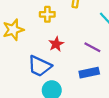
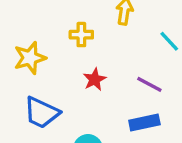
blue trapezoid: (40, 66) -> (41, 113), moved

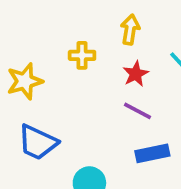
red star: (95, 79) -> (136, 74), moved
purple line: (149, 84) -> (137, 111), moved

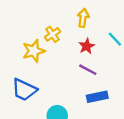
yellow cross: (82, 55) -> (52, 34), turned -35
yellow star: (25, 81) -> (34, 51), moved

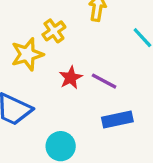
red star: (87, 46) -> (71, 78), moved

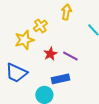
blue rectangle: (117, 119) -> (60, 79), moved

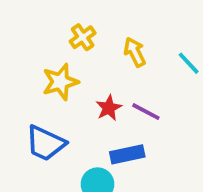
yellow arrow: (66, 12) -> (135, 52), moved, turned -35
yellow cross: (40, 26) -> (83, 37), moved

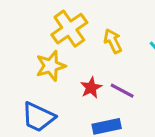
yellow cross: (83, 37) -> (69, 29), size x1.6

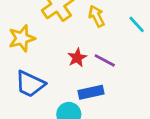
yellow star: (51, 66) -> (22, 38), moved

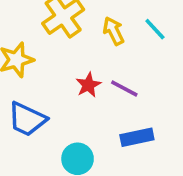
cyan line: (137, 24) -> (155, 29), moved
blue rectangle: (91, 92) -> (137, 137), moved

